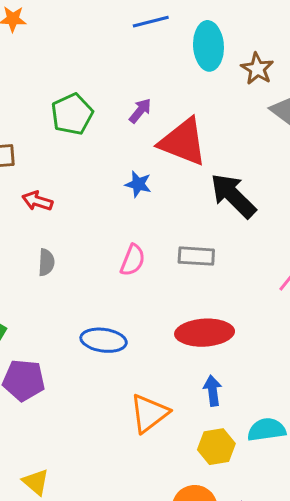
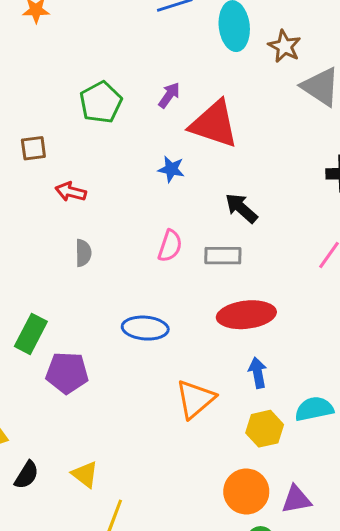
black arrow: (233, 196) -> (241, 208), moved, size x0.7
gray rectangle: (196, 256) -> (223, 256), moved

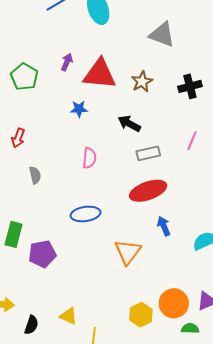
brown star: (285, 46) -> (142, 82), moved, turned 30
red arrow: (71, 192) -> (18, 138), turned -72
gray rectangle: (223, 256) -> (148, 153), moved
yellow hexagon: (265, 429) -> (141, 315), moved

